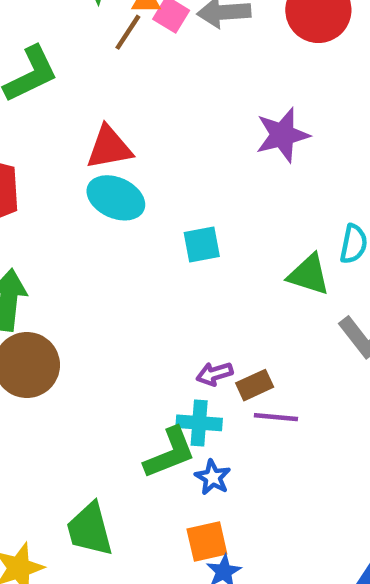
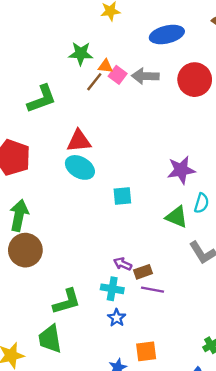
purple star: (282, 135) -> (181, 170), moved
purple arrow: (214, 374) -> (123, 264), turned 36
green L-shape: (170, 453) -> (67, 302), moved
orange square: (207, 541) -> (146, 351), moved

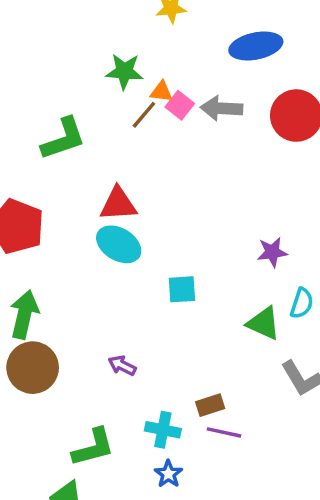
purple star: (181, 170) -> (272, 252), size x0.7
purple arrow: (123, 264) -> (122, 365), moved

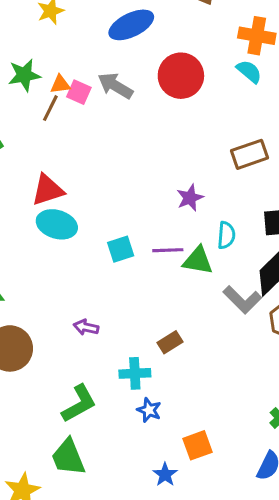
gray arrow: (222, 108) -> (115, 86), turned 42
purple line: (224, 432) -> (168, 250), moved

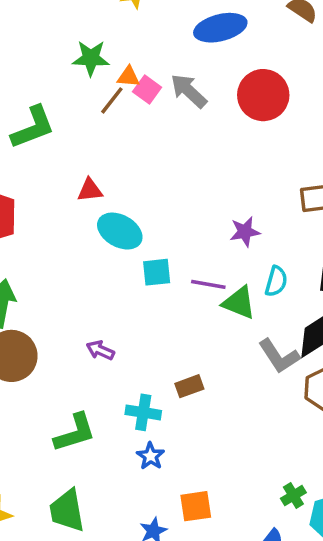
red triangle: (48, 190) -> (90, 190), size x0.7
cyan ellipse: (57, 224) -> (120, 231), moved
green trapezoid: (68, 457) -> (67, 511), moved

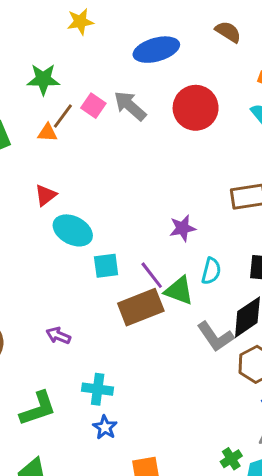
orange triangle: (128, 77) -> (48, 133), moved
red triangle: (90, 190) -> (46, 195), turned -30
purple line: (208, 284) -> (152, 275), turned 44
brown rectangle: (189, 386) -> (141, 307), moved, size x1.8

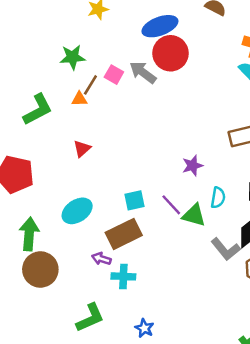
red circle: (196, 108) -> (170, 53), moved
cyan ellipse: (73, 230) -> (77, 211), moved, turned -56
brown rectangle: (141, 307) -> (124, 234), moved
cyan cross: (98, 389) -> (123, 276), moved

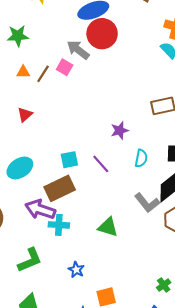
pink square: (114, 75) -> (65, 67), moved
brown line: (90, 85) -> (43, 74), moved
green triangle: (194, 215) -> (108, 227), moved
purple arrow: (101, 259) -> (40, 209), size x1.8

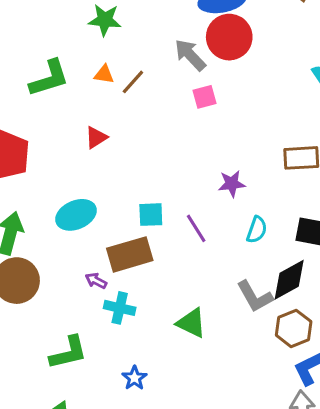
pink square: (65, 67) -> (205, 97), moved, turned 35
purple arrow: (40, 209) -> (96, 281), size x0.5

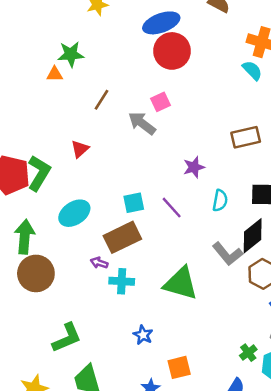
gray arrow: (190, 55) -> (142, 123), moved
orange triangle: (104, 74) -> (55, 74), moved
green L-shape: (49, 78) -> (39, 173), moved, turned -32
green triangle: (191, 323) -> (181, 283), size x1.4
green L-shape: (68, 353) -> (67, 338), moved

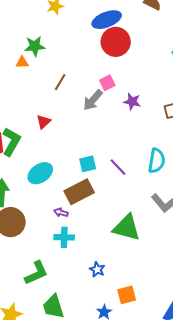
gray arrow: (142, 123) -> (93, 100), turned -85
purple star: (194, 167) -> (132, 102), moved, turned 30
cyan semicircle: (220, 200) -> (157, 161), size x1.4
cyan cross: (122, 281) -> (64, 237), moved

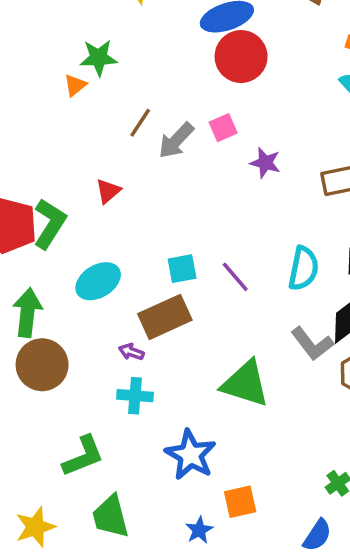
orange triangle: (22, 62) -> (75, 85), turned -40
gray arrow: (93, 100) -> (176, 140), moved
blue star: (97, 269) -> (190, 455), size x1.8

